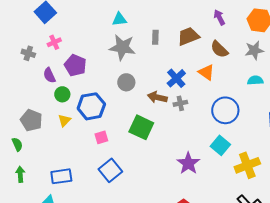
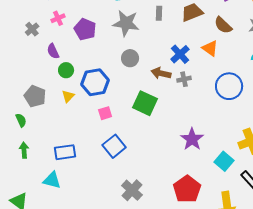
gray cross: (28, 53) -> (32, 29), turned 32
purple pentagon: (75, 65) -> (85, 29), moved
cyan square: (220, 145) -> (224, 161), moved

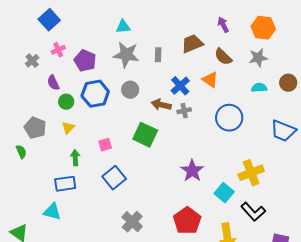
gray rectangle: (159, 13) -> (158, 55), moved
blue hexagon: (95, 82) -> (95, 94), moved
green arrow: (24, 150) -> (75, 158), moved

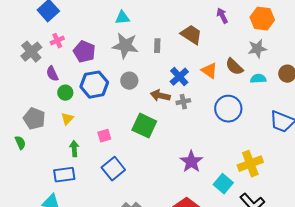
brown trapezoid: (192, 44) -> (191, 35), turned 55
brown semicircle: (223, 57) -> (234, 67), moved
gray cross: (32, 61) -> (31, 52), size x1.5

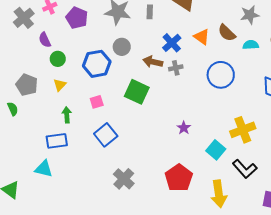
blue hexagon: (94, 85) -> (97, 64), moved
purple star: (191, 162) -> (184, 128), size x0.6

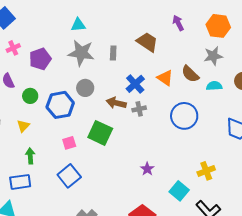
purple pentagon: (77, 18) -> (40, 59), turned 30
green circle: (58, 59) -> (30, 96), moved
pink square: (97, 102) -> (69, 143), moved
yellow cross: (243, 130) -> (206, 171), size x0.7

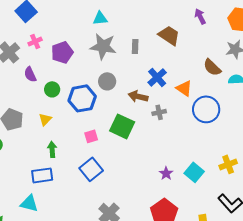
orange triangle: (165, 78) -> (184, 88), moved
gray cross: (139, 109) -> (159, 112), moved
purple star: (147, 169) -> (166, 173), moved
cyan square: (179, 191) -> (194, 172), moved

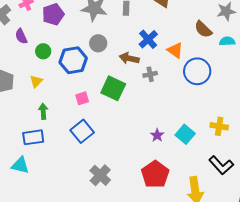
yellow cross: (228, 164) -> (219, 126), turned 30

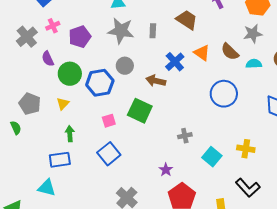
orange triangle: (175, 50) -> (202, 53), moved
green circle: (43, 51) -> (70, 74), size x1.5
gray cross: (150, 74) -> (185, 136), moved
purple star: (157, 135) -> (166, 170), moved

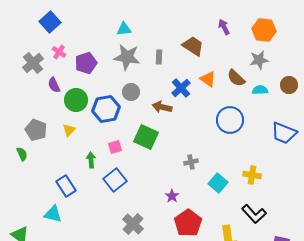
pink cross: (53, 26) -> (59, 52), turned -32
green arrow: (70, 134) -> (91, 160), moved
blue rectangle: (60, 160) -> (66, 186), turned 65

